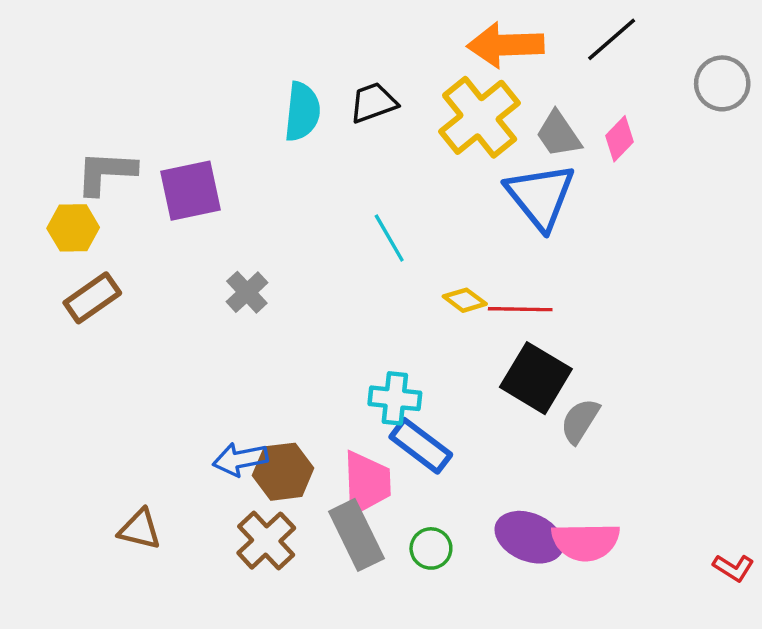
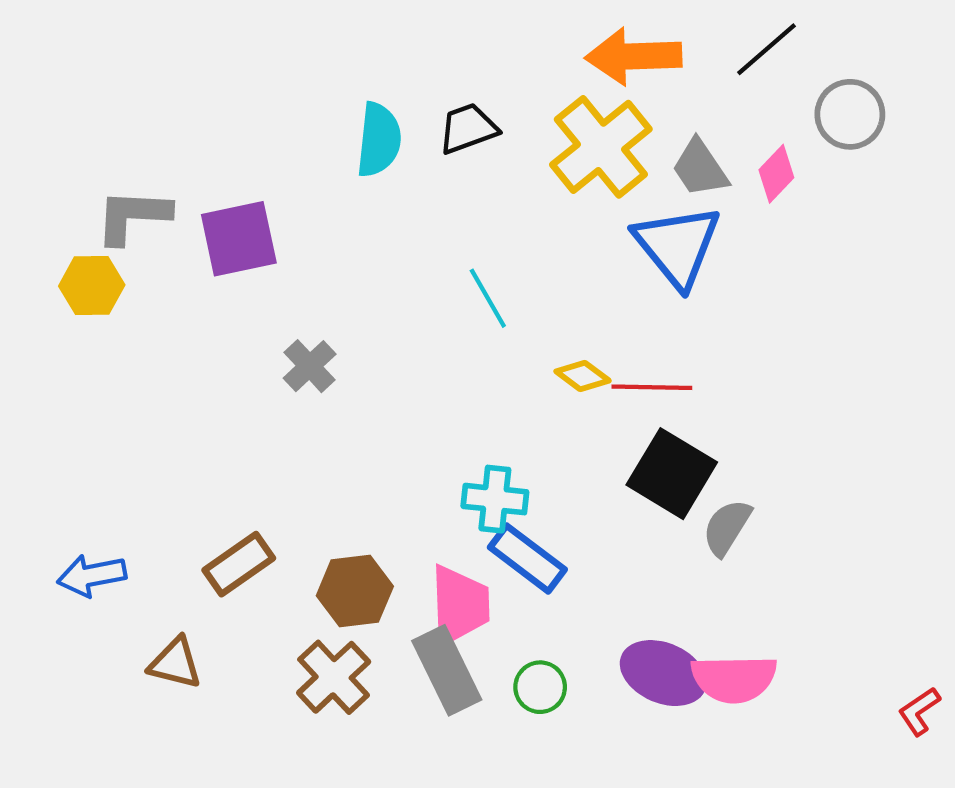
gray circle: (722, 83) -> (850, 114), moved
brown rectangle: (92, 298) -> (239, 564), moved
blue arrow: (240, 459) -> (92, 575), moved
red L-shape: (733, 568) -> (919, 711), turned 114

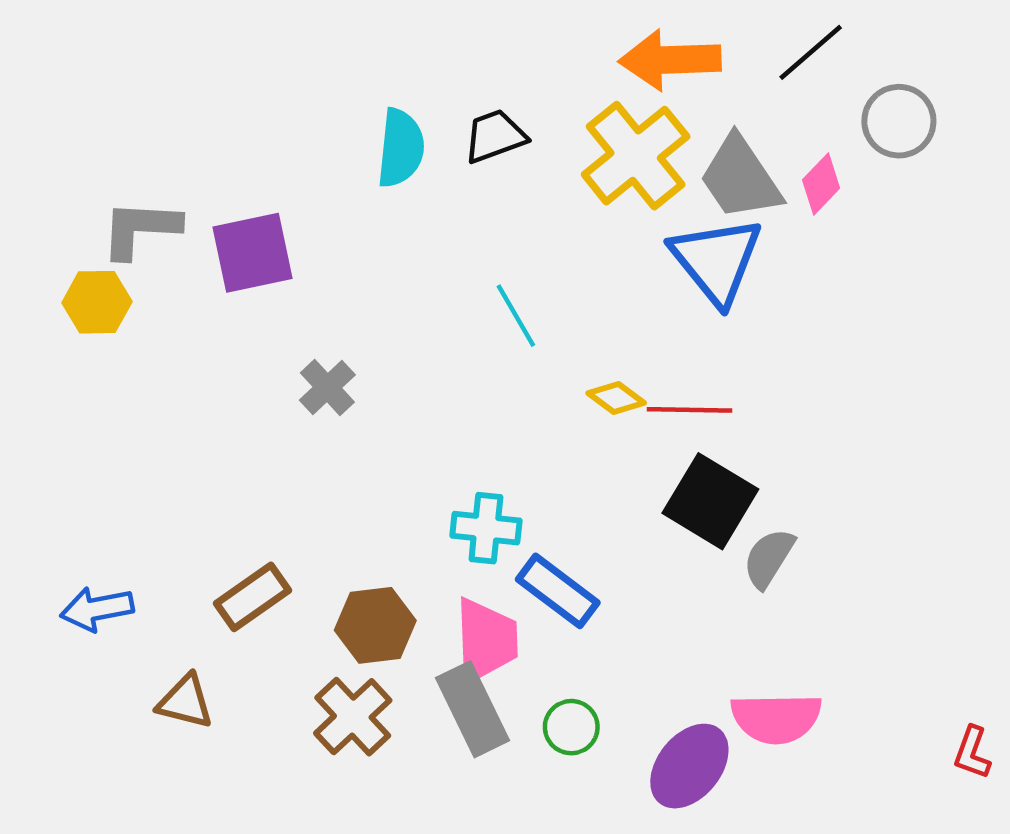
gray trapezoid: (700, 168) -> (740, 178), size x1.4
cyan cross: (495, 499) -> (486, 528), moved
purple ellipse: (663, 673) -> (689, 766), moved, turned -74
red L-shape: (919, 711) -> (972, 753), turned -36

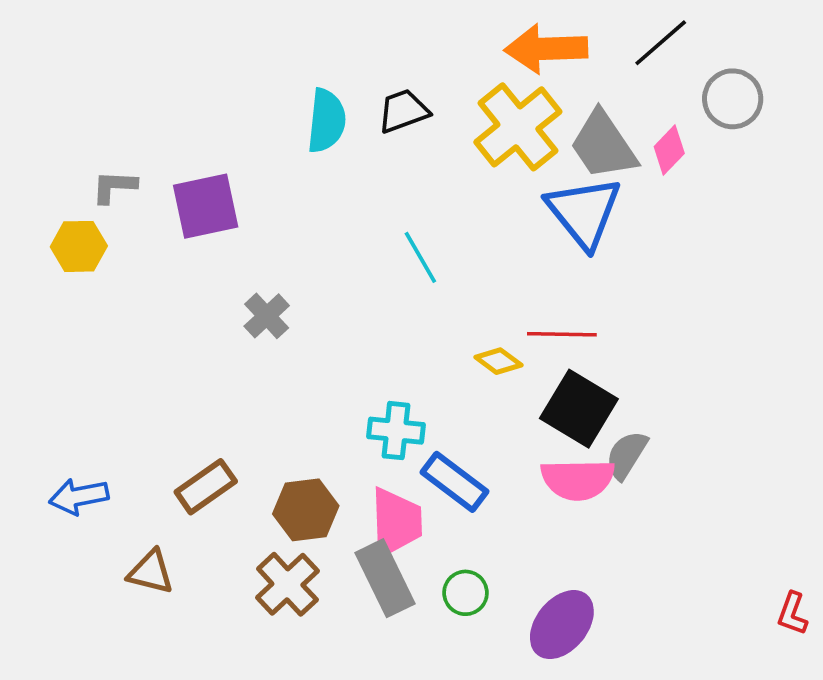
gray L-shape: (140, 229) -> (114, 187), size x0.7
yellow diamond: (616, 398) -> (498, 361), moved
pink semicircle: (776, 718) -> (578, 479), moved

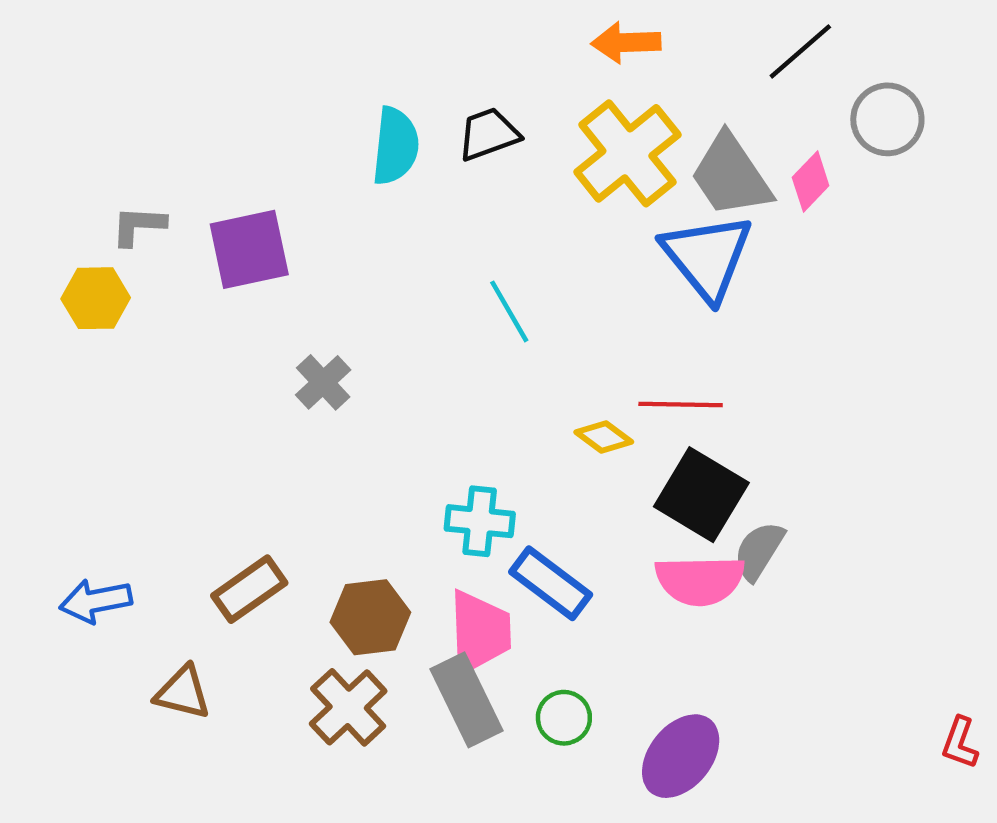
orange arrow: (546, 49) -> (626, 43), moved, size x0.7

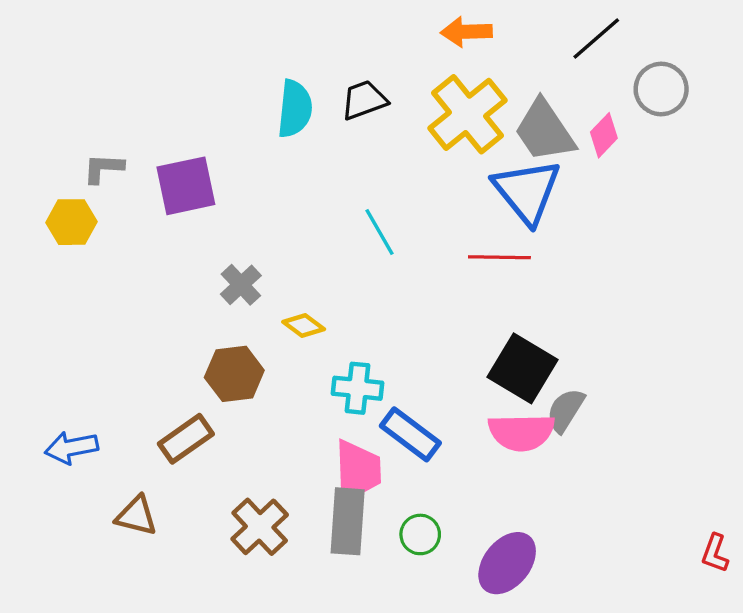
red line: (681, 405) -> (499, 257), moved
yellow diamond: (604, 437) -> (304, 325), moved
brown hexagon: (370, 617) -> (234, 374), moved
gray rectangle: (466, 700) -> (348, 521), turned 30

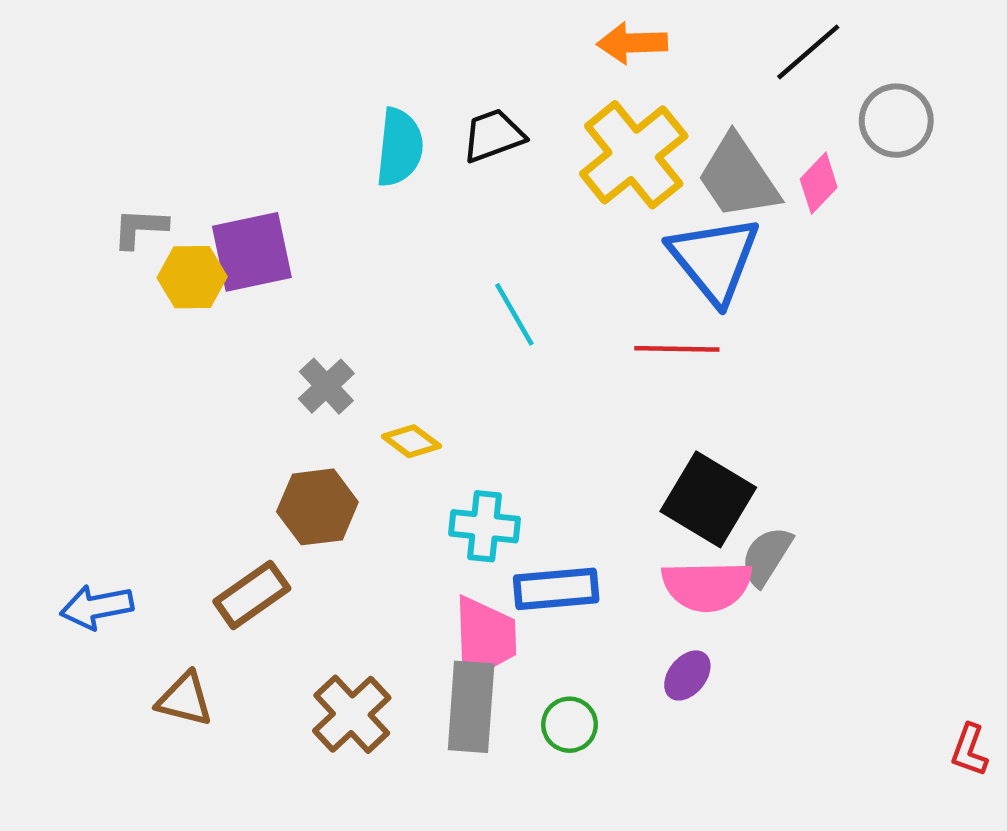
yellow hexagon: (71, 222) -> (192, 277), moved
blue rectangle: (410, 434) -> (556, 589), turned -42
purple ellipse: (507, 563) -> (687, 675), moved, size x0.6

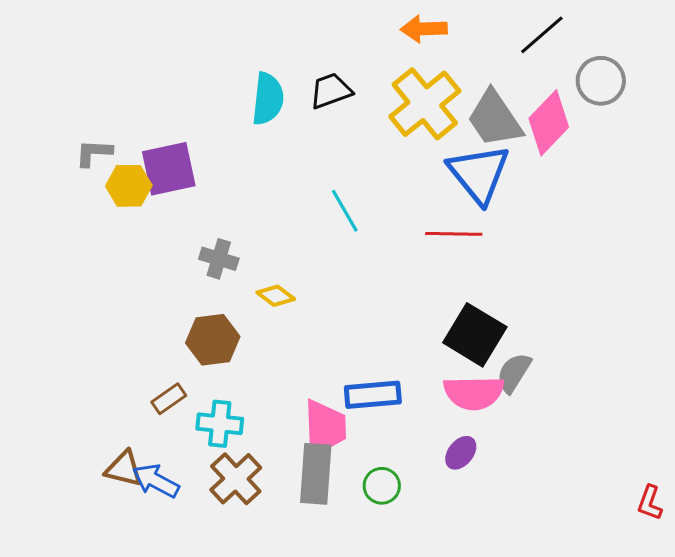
pink diamond: (819, 183) -> (549, 123), size x1.6
gray cross: (326, 386) -> (219, 259), turned -30
cyan cross: (485, 526) -> (220, 424), moved
brown rectangle: (252, 595) -> (169, 399), size x0.7
blue arrow: (97, 607) -> (156, 481), moved, turned 39

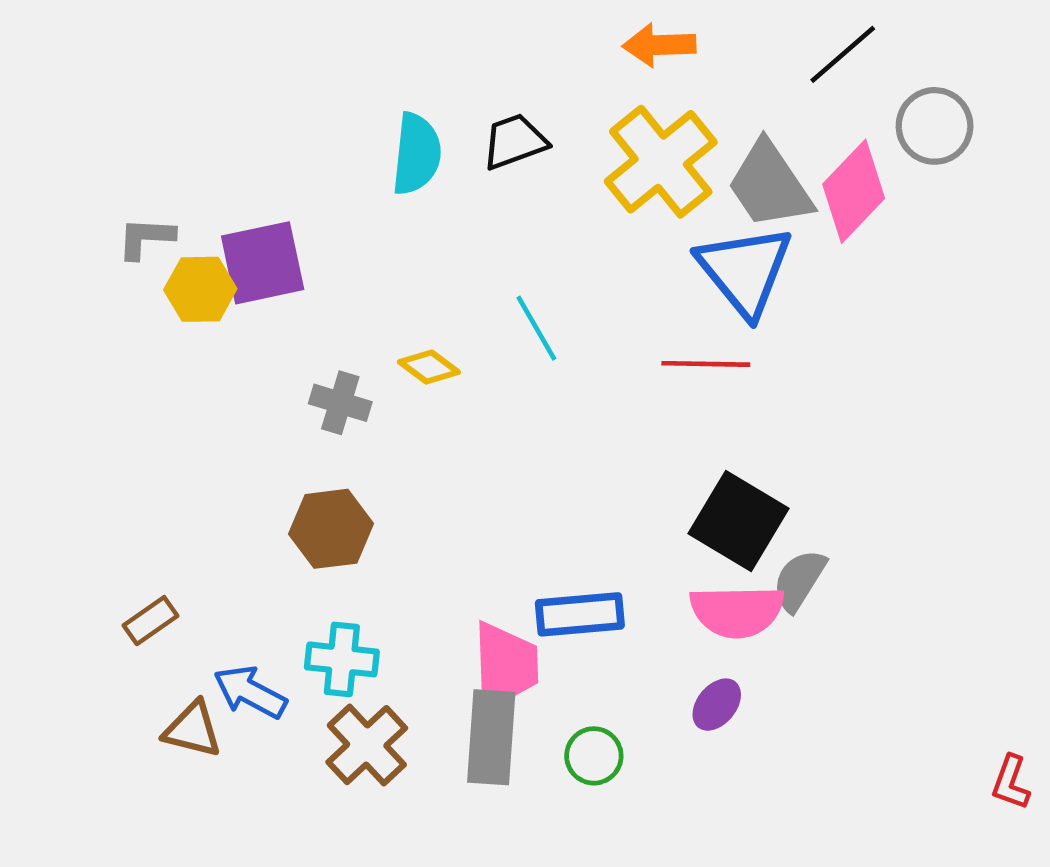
yellow diamond: (276, 296) -> (429, 367), moved
brown rectangle: (169, 399) -> (151, 621), moved
blue arrow: (156, 481) -> (250, 692), moved

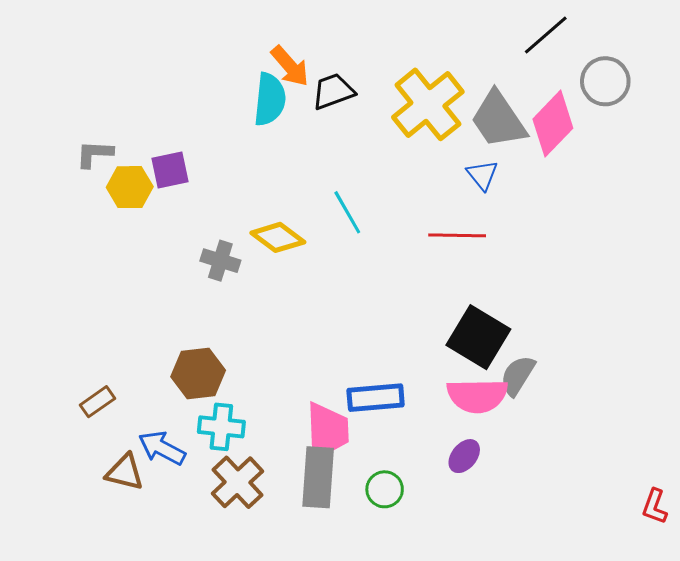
orange arrow: (659, 45) -> (290, 66), moved, turned -129
purple square: (263, 263) -> (170, 170), size x0.7
blue triangle: (745, 271) -> (482, 175), size x0.5
yellow diamond: (429, 367) -> (278, 237), size x1.4
brown hexagon: (331, 529) -> (198, 373), moved

